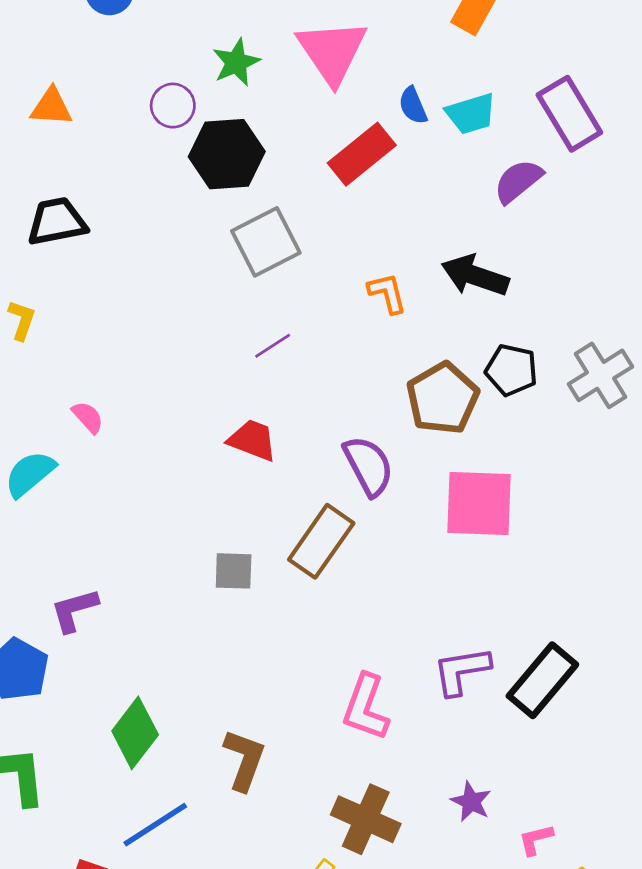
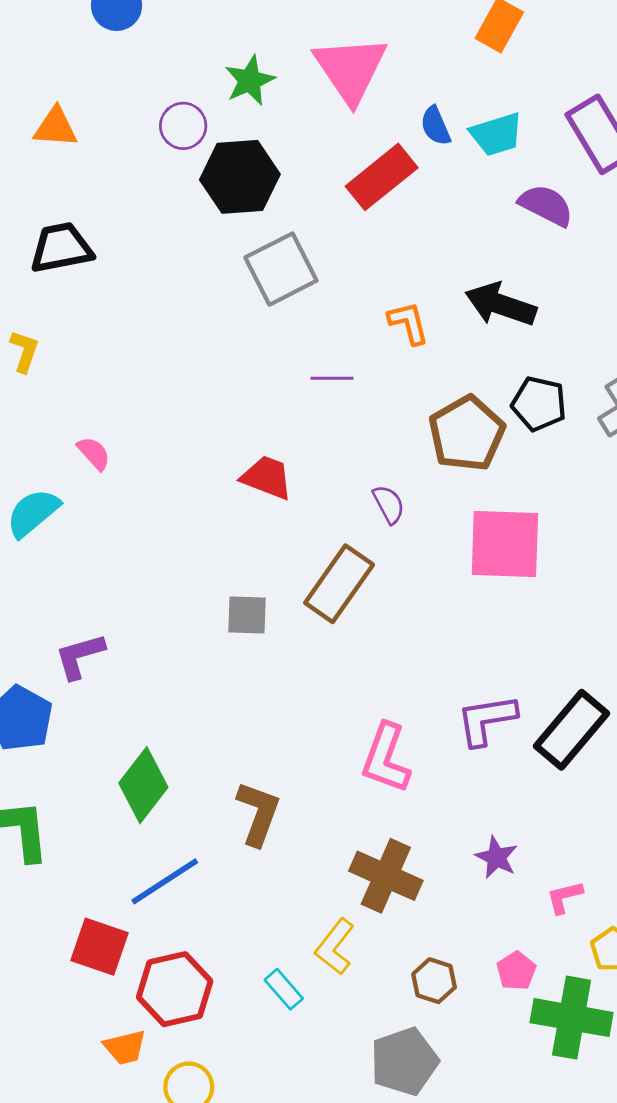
purple semicircle: (518, 181) -> (546, 205), turned 66
purple line: (273, 346) -> (332, 378), moved, turned 33
purple semicircle: (368, 466) -> (389, 504), size x0.6

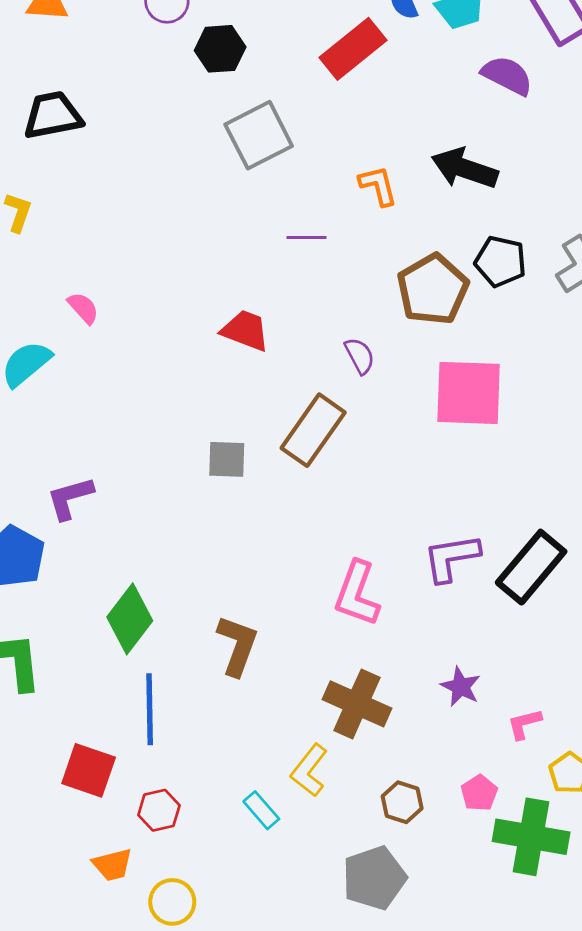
black hexagon: (240, 177) -> (220, 49), size x0.7
blue line: (165, 881) -> (150, 709), turned -58
red hexagon: (175, 989) -> (159, 810), size x0.6

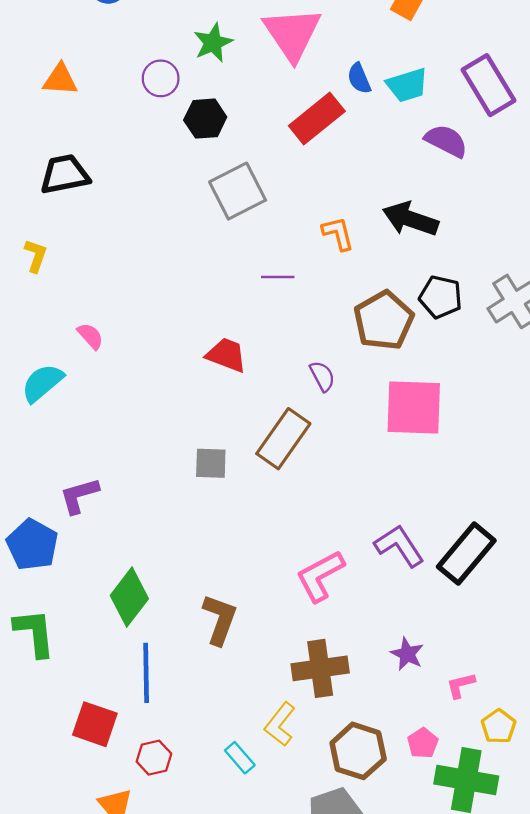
purple L-shape: (451, 558) -> (399, 546), turned 66
pink L-shape: (357, 594) -> (320, 576), turned 42
brown cross: (357, 704) -> (320, 668), turned -32
brown hexagon: (402, 802) -> (358, 751), size x1.6

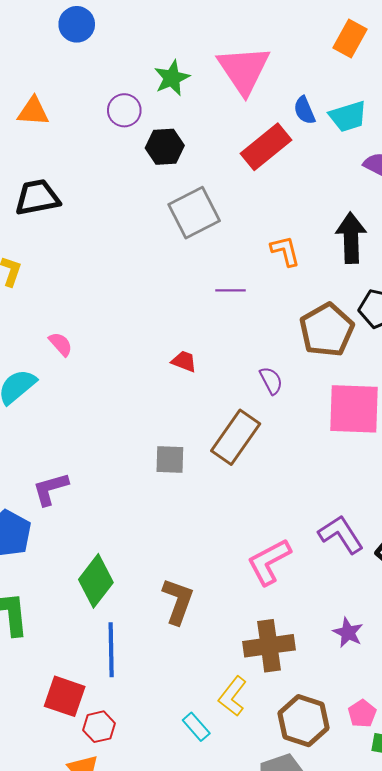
black arrow: (410, 219) -> (351, 238), turned 69
red trapezoid: (226, 355) -> (184, 361), size x0.7
red hexagon: (154, 758) -> (99, 727), moved

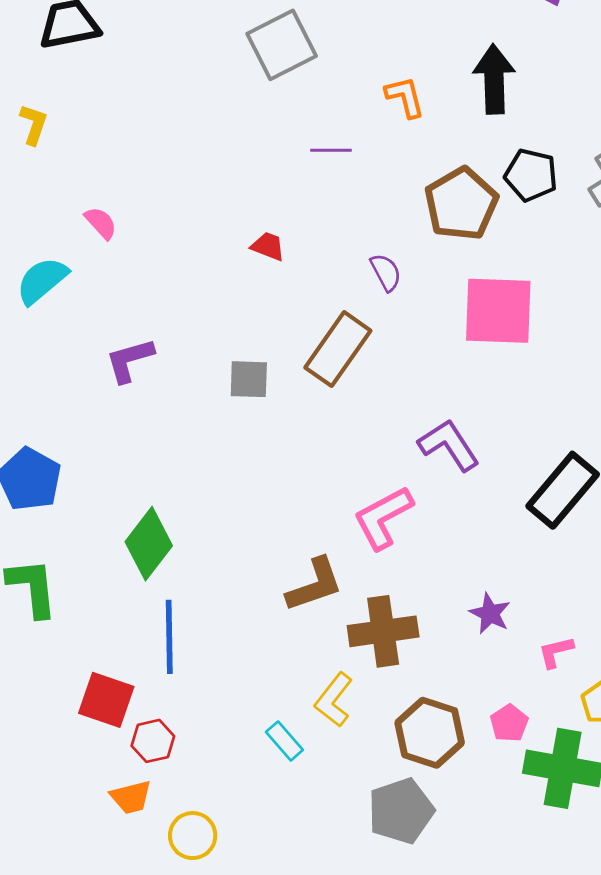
purple L-shape: (50, 489) -> (130, 360), moved
purple L-shape: (341, 534) -> (449, 445), moved
brown L-shape: (178, 601) -> (315, 585), moved, turned 51

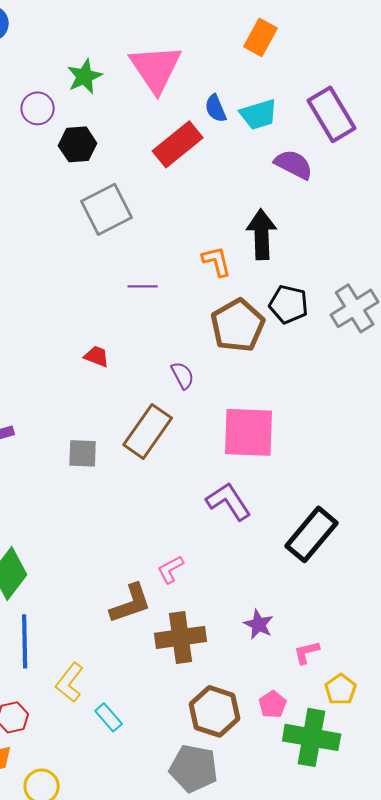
orange L-shape: (405, 97) -> (217, 261), moved
pink square: (498, 311) -> (249, 432), moved
pink L-shape: (383, 518) -> (171, 569), moved, size x0.6
yellow L-shape: (334, 700) -> (70, 682), moved
gray pentagon: (401, 811) -> (194, 768), turned 30

